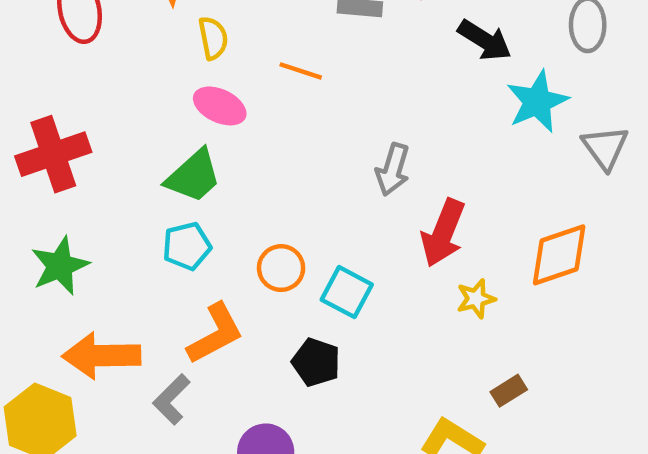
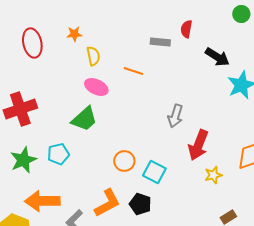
cyan pentagon: (187, 246) -> (58, 154), moved
orange L-shape: (215, 334) -> (107, 203), moved

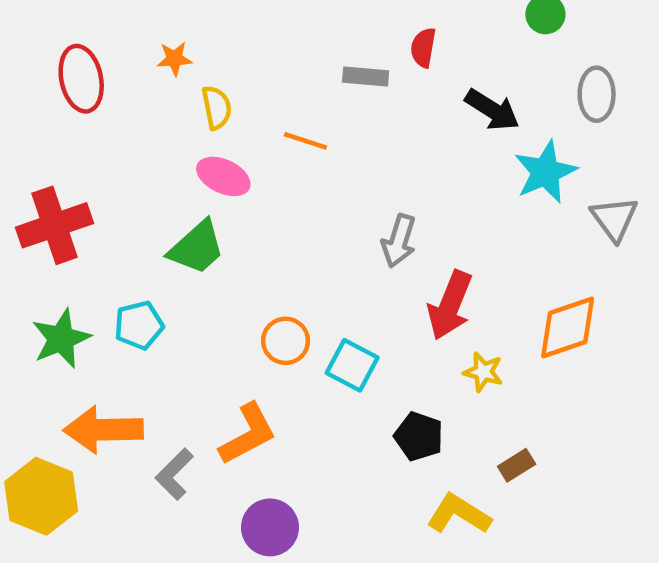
yellow star: (213, 175) -> (483, 372), turned 30
black pentagon: (140, 204) -> (419, 436), moved

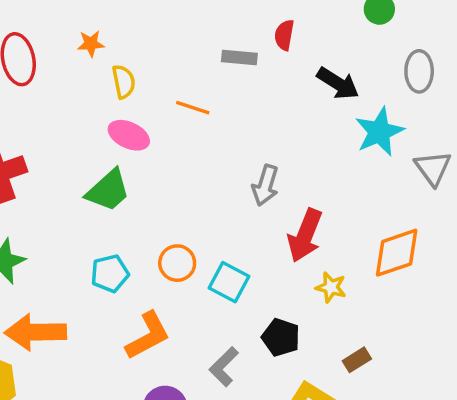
cyan pentagon: (139, 325) -> (110, 273), moved
gray L-shape: (174, 474) -> (224, 367), moved

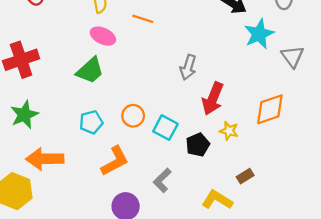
black pentagon: (281, 337) -> (198, 145), moved, turned 30

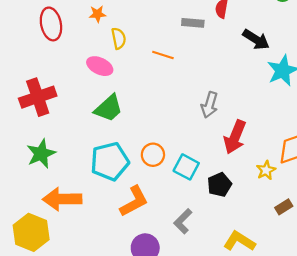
pink ellipse: (103, 36) -> (100, 66), moved
cyan pentagon: (91, 122) -> (110, 161), size x1.6
yellow star: (229, 131) -> (266, 170), moved, turned 30
brown rectangle: (245, 176) -> (284, 207), moved

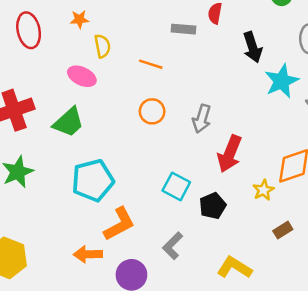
black arrow: (256, 39) -> (253, 47), turned 40
green trapezoid: (109, 108) -> (69, 122), moved
orange circle: (153, 155) -> (152, 111), moved
orange arrow: (62, 199) -> (88, 254), moved, size x0.7

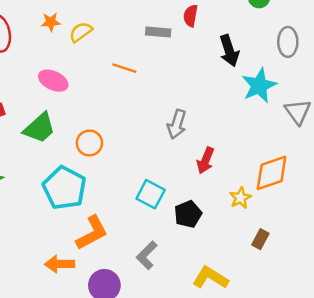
yellow semicircle: (102, 46) -> (81, 32), moved, turned -115
orange circle: (152, 111) -> (89, 143), moved
red arrow: (230, 154) -> (205, 160), size x0.7
cyan pentagon: (93, 180) -> (64, 188), turned -30
brown rectangle: (283, 230) -> (260, 239), turned -30

